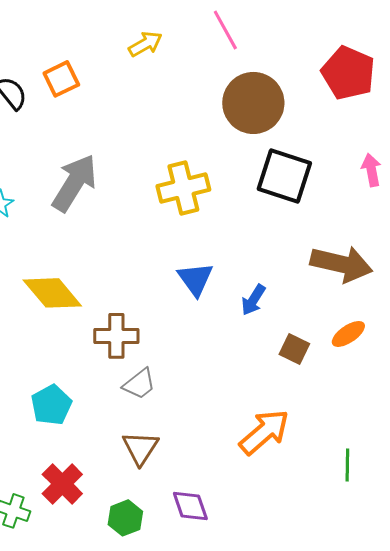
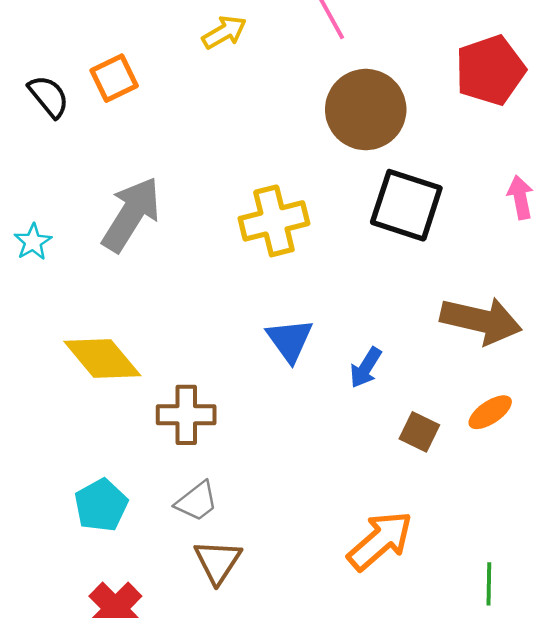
red pentagon: (348, 73) -> (490, 70), turned 30
gray trapezoid: (139, 384) -> (197, 501), moved

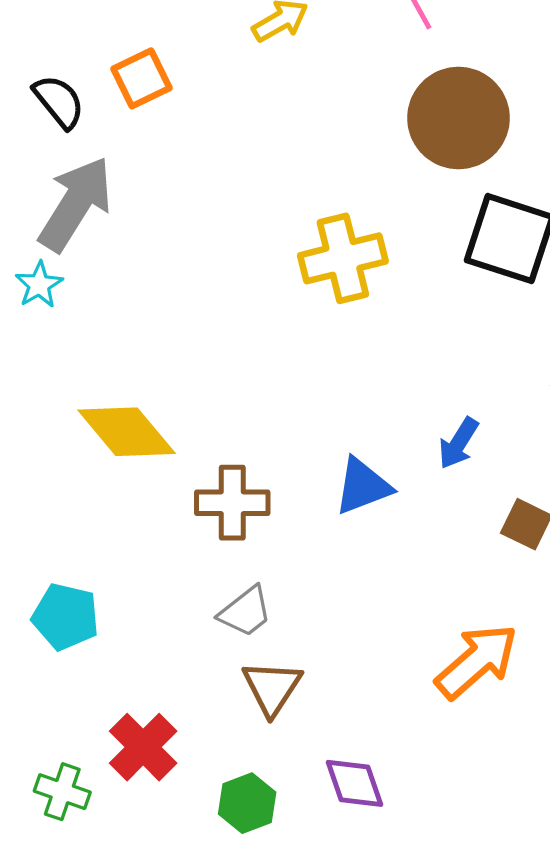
gray arrow: (131, 214) -> (75, 204), moved
blue triangle: (290, 340) -> (363, 486), moved, turned 45
cyan pentagon: (101, 505) -> (66, 617), moved, turned -30

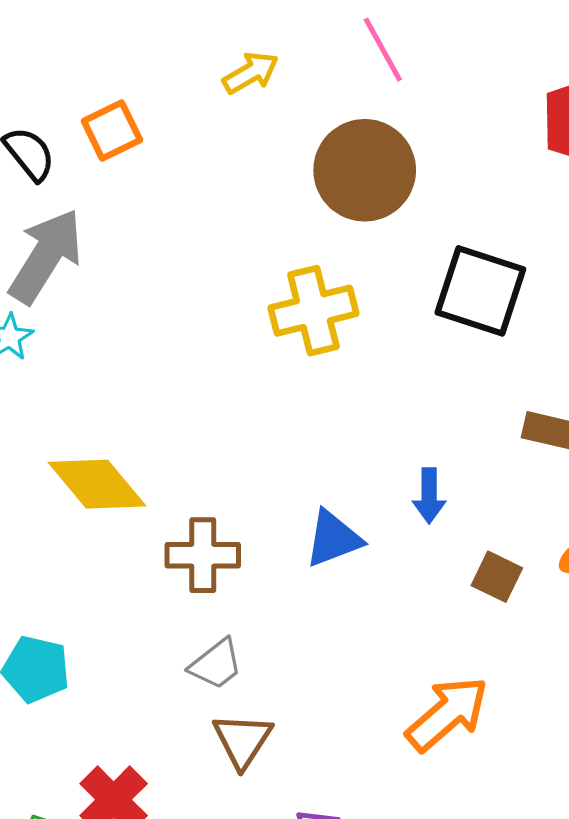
brown circle: (458, 118) -> (365, 170), moved
blue arrow: (458, 443) -> (429, 496), turned -32

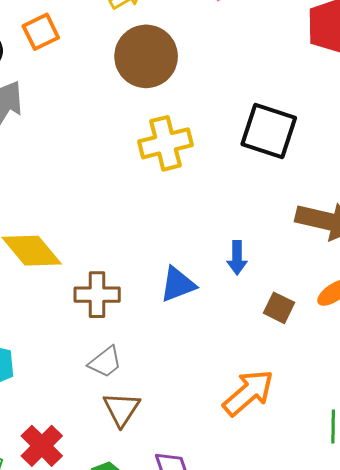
brown circle: (365, 170) -> (146, 56), moved

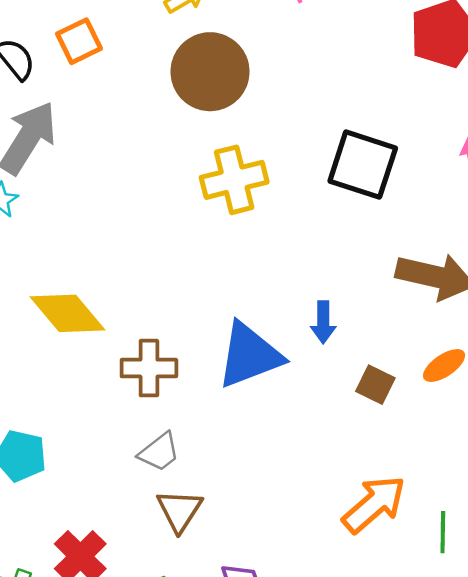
blue triangle: (178, 284) -> (249, 355), size x1.5
orange arrow: (248, 393) -> (374, 504), moved

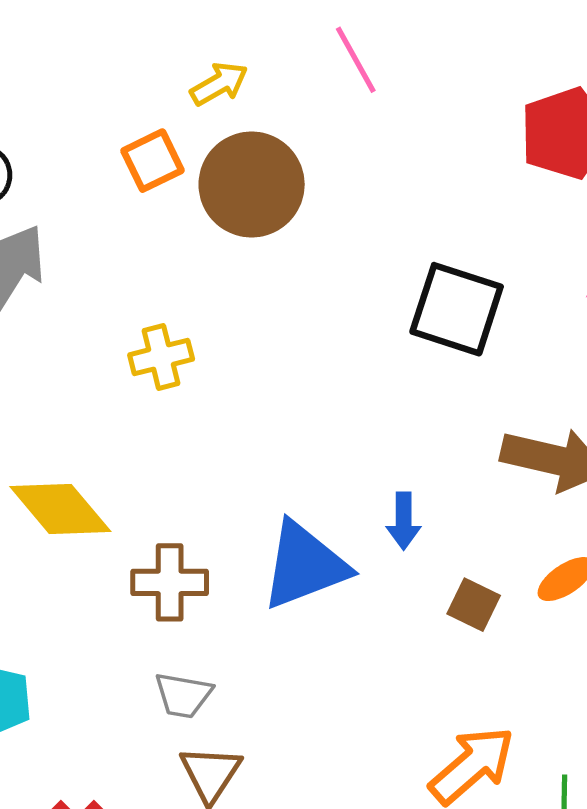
orange square: (79, 41) -> (152, 161), moved
yellow cross: (234, 180) -> (161, 357), moved, size x0.7
gray trapezoid: (159, 452) -> (183, 695), turned 48

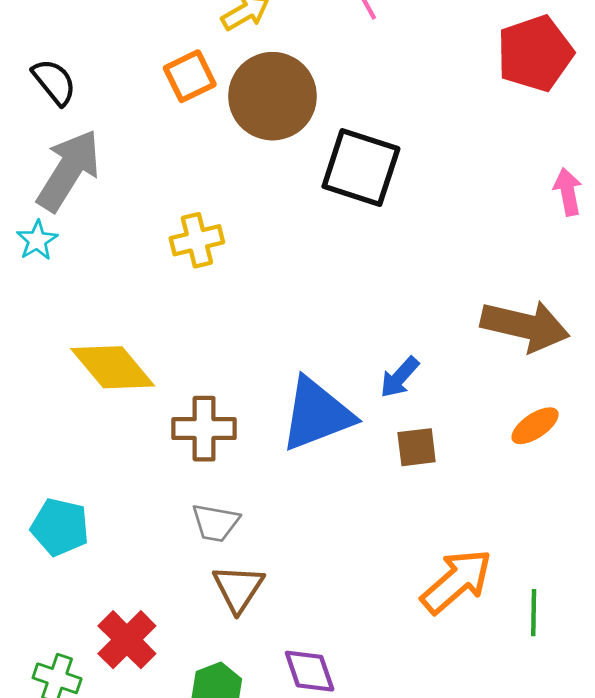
black square: (457, 309) -> (361, 168), moved
blue arrow: (404, 521) -> (399, 377), turned 42
brown square: (474, 605) -> (417, 447), moved, turned -33

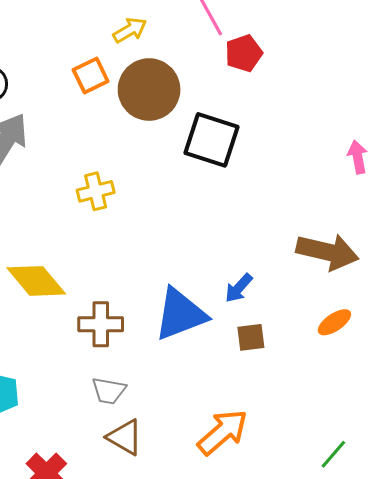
red pentagon: (535, 53) -> (244, 53), moved, size x0.7
orange arrow: (457, 581) -> (223, 432), moved
brown triangle: (238, 588) -> (125, 437), turned -33
green line: (534, 613) -> (333, 454), turned 40

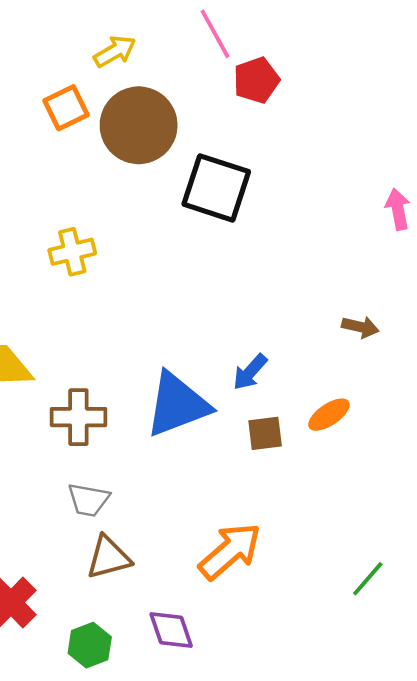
brown arrow: (327, 252) -> (360, 327), size x0.5
orange ellipse: (334, 322) -> (329, 415), moved
brown triangle: (125, 437) -> (109, 557), turned -45

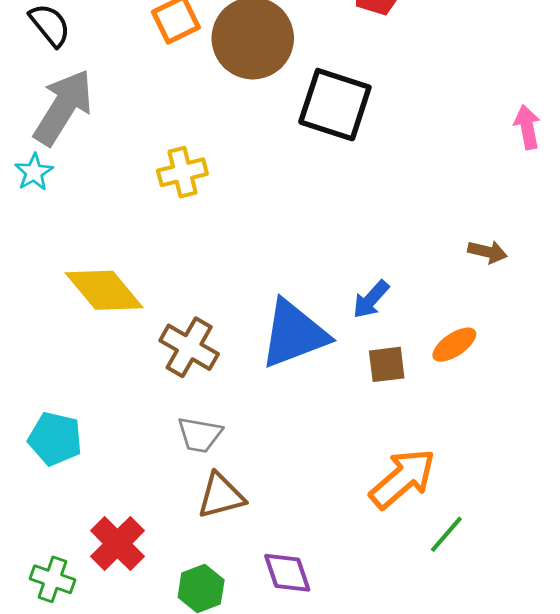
brown cross: (78, 417) -> (189, 347), turned 30
orange arrow: (230, 551) -> (403, 479), moved
green line: (368, 579) -> (446, 534), moved

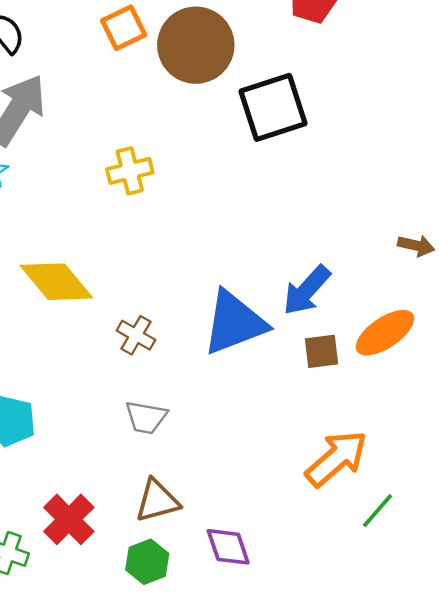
black square: (335, 105) -> (273, 107), turned -36
blue arrow: (371, 299) -> (307, 290), size x1.4
orange ellipse: (454, 345) -> (385, 333), size x1.4
brown cross: (189, 347) -> (136, 335), size x0.7
brown triangle: (221, 496) -> (157, 501), moved

